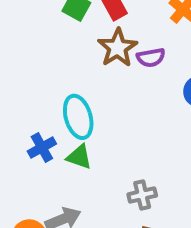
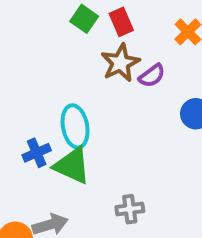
purple semicircle: (151, 58) -> (152, 76), turned -32
green triangle: (79, 157) -> (72, 166), size x1.5

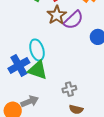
purple semicircle: (152, 76) -> (73, 20), size x1.5
blue cross: (37, 153) -> (19, 65), size x1.5

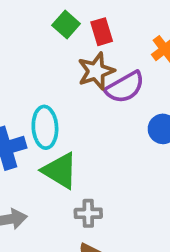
green triangle: (38, 70) -> (60, 171), moved

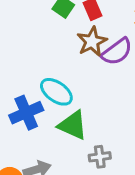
cyan ellipse: (45, 127) -> (56, 92), turned -44

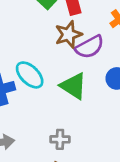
green triangle: (73, 125) -> (73, 86), moved

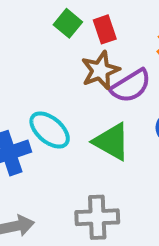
gray cross: (60, 139) -> (97, 217), size x1.5

